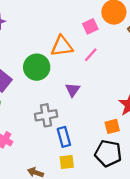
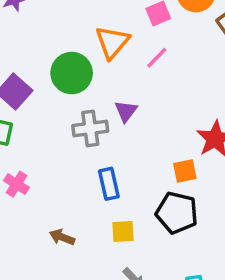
orange triangle: (62, 46) -> (112, 42), turned -45
gray cross: (46, 115) -> (90, 128), moved
yellow square: (67, 162) -> (123, 232), moved

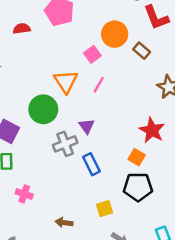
orange square: (185, 171) -> (137, 157), turned -35
blue rectangle: (109, 184) -> (91, 164), moved

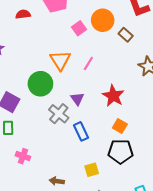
pink square: (92, 54) -> (79, 28), moved
red star: (152, 130) -> (113, 96), moved
gray cross: (65, 144) -> (59, 114), turned -30

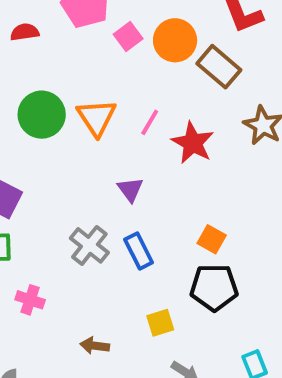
pink square: (79, 28) -> (128, 36), moved
brown rectangle: (126, 35) -> (219, 67), size x1.5
green circle: (40, 84) -> (42, 115), moved
red star: (113, 96) -> (193, 143), moved
gray cross: (59, 114) -> (89, 245), moved

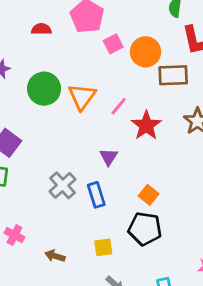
brown rectangle: (219, 67) -> (173, 75), turned -52
purple triangle: (130, 190) -> (109, 157), moved
pink cross: (30, 300) -> (14, 235), moved

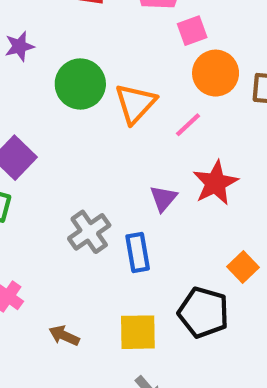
orange circle: (146, 52) -> (216, 73), moved
red star: (146, 125) -> (215, 183), moved
orange square: (149, 195) -> (243, 267), moved
yellow square: (103, 247) -> (138, 332), size x1.4

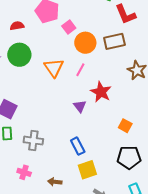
green circle: (80, 84) -> (19, 55), moved
gray cross: (89, 232) -> (33, 141), moved, turned -30
blue rectangle: (138, 252) -> (78, 146), moved
black pentagon: (204, 312) -> (129, 157), moved

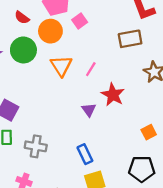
red semicircle: (17, 26) -> (22, 18), turned -136
orange circle: (85, 43) -> (50, 31), moved
orange square: (125, 126) -> (149, 132), moved, turned 32

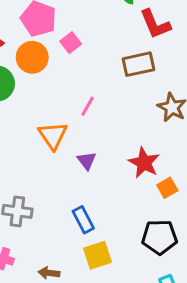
orange triangle: (61, 66) -> (53, 135), moved
red star: (113, 95) -> (144, 163), moved

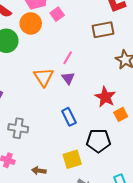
purple triangle: (87, 161) -> (68, 78), moved
blue rectangle: (83, 220) -> (69, 117), moved
black pentagon: (160, 237) -> (98, 141), moved

